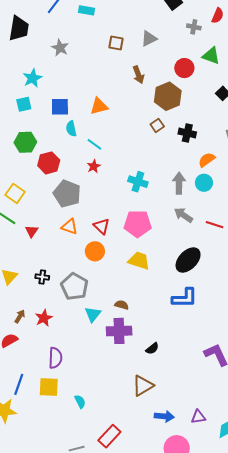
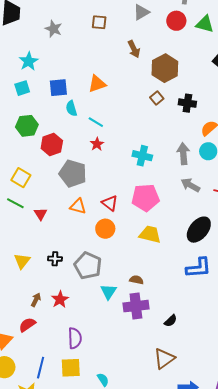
brown square: (116, 43) -> (99, 22), moved
red circle: (184, 68) -> (176, 21), moved

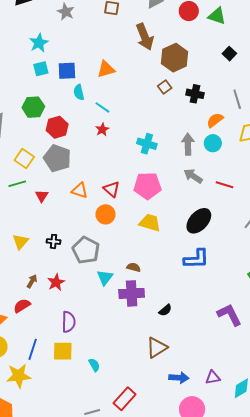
brown arrow: (134, 49) -> (145, 37), size x1.5
cyan square: (22, 88) -> (41, 69), moved
gray pentagon: (73, 174) -> (57, 158), moved
green line: (15, 203) -> (17, 184), turned -48

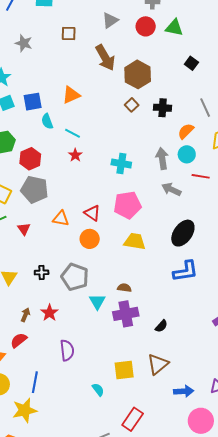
red line: (224, 185) -> (201, 176), moved
yellow square: (63, 351) -> (124, 370), moved

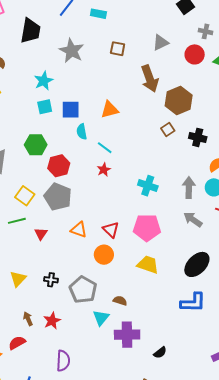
gray star: (24, 43) -> (72, 51), size x1.4
brown semicircle: (124, 288) -> (120, 301), moved
brown arrow: (25, 315) -> (28, 319), turned -56

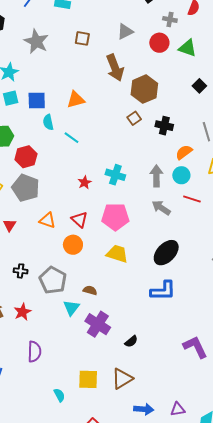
red star: (104, 170) -> (85, 182), moved
purple cross: (127, 335) -> (98, 324), turned 35

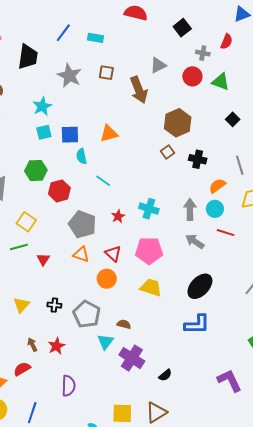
brown square: (82, 38) -> (106, 73), moved
brown arrow: (115, 68) -> (139, 90), moved
cyan line: (72, 138) -> (103, 181), moved
gray pentagon: (26, 188) -> (82, 224), moved

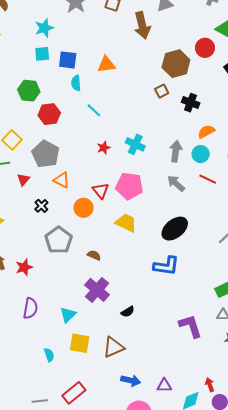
red circle: (192, 76) -> (205, 48), moved
gray pentagon: (82, 224) -> (46, 154), moved
red triangle: (113, 254) -> (101, 191), moved
black cross: (54, 305) -> (41, 206), moved, turned 32
cyan triangle: (105, 342) -> (68, 315), moved

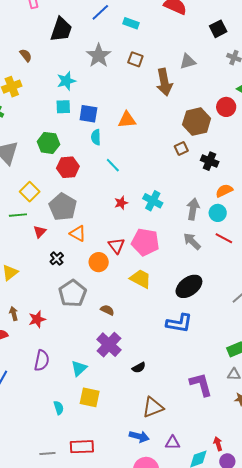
brown triangle: (113, 347) -> (153, 407), moved
red rectangle: (74, 393) -> (82, 447), turned 35

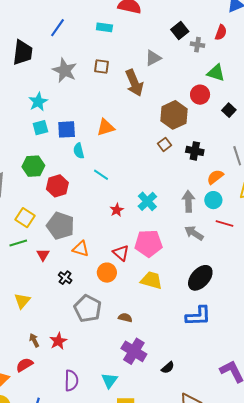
cyan rectangle: (131, 23) -> (104, 27), moved
black square: (218, 29) -> (180, 31), moved
cyan cross: (153, 201) -> (147, 201), turned 30

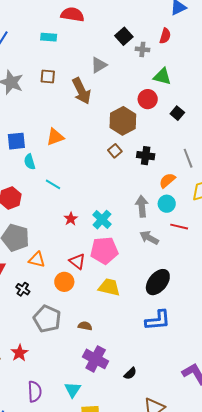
cyan cross: (147, 201) -> (102, 220), moved

